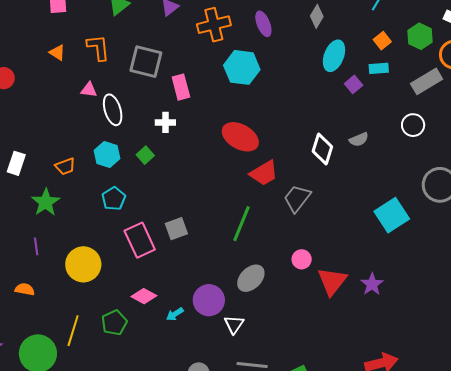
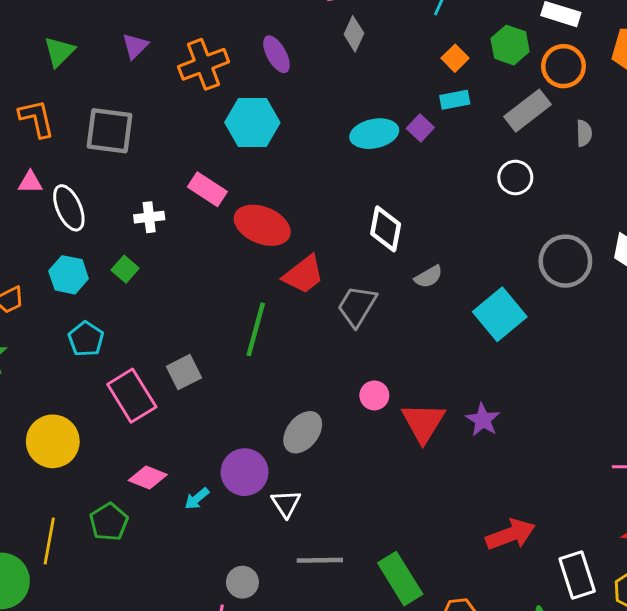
cyan ellipse: (334, 56) -> (374, 134), moved, turned 64
pink rectangle: (181, 87) -> (207, 189), moved, turned -35
gray semicircle: (359, 139) -> (429, 277), moved
green line: (242, 224) -> (256, 329), moved

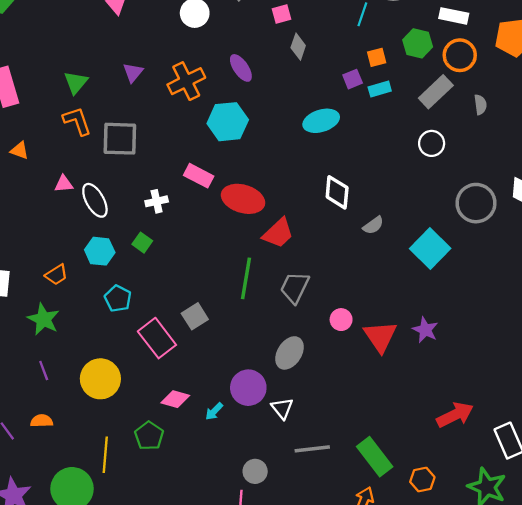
orange square: (455, 58) -> (377, 57), turned 36
orange L-shape: (37, 118) -> (77, 121), moved
purple square: (420, 128) -> (353, 79), moved, turned 30
gray trapezoid: (357, 306) -> (295, 287), moved

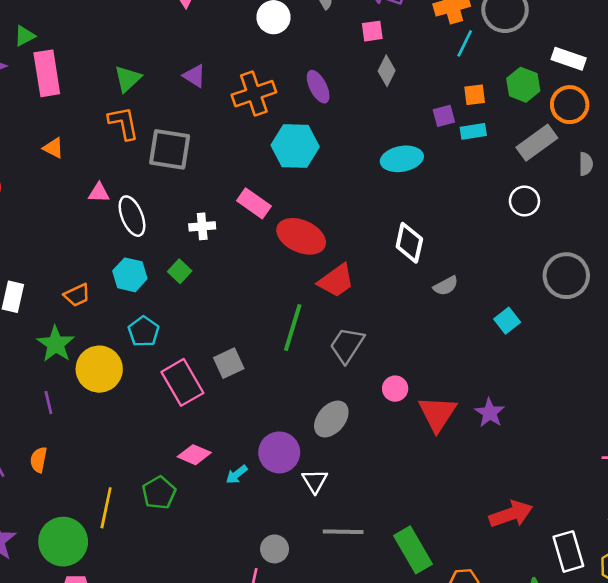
purple triangle: (133, 72) -> (194, 76), turned -45
cyan square: (430, 248) -> (507, 321), size x0.6
yellow circle: (100, 379) -> (99, 369), moved
orange semicircle: (42, 421) -> (39, 460), turned -85

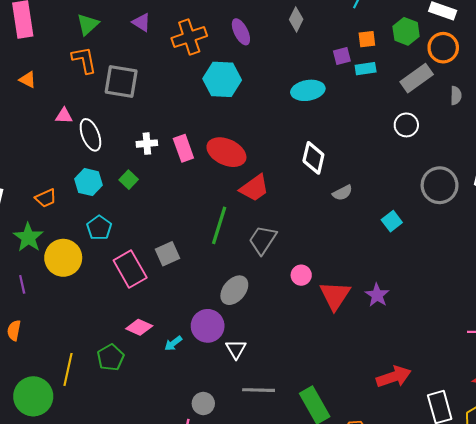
pink rectangle: (254, 203) -> (183, 148), moved, turned 35
gray ellipse: (331, 419) -> (234, 290), moved

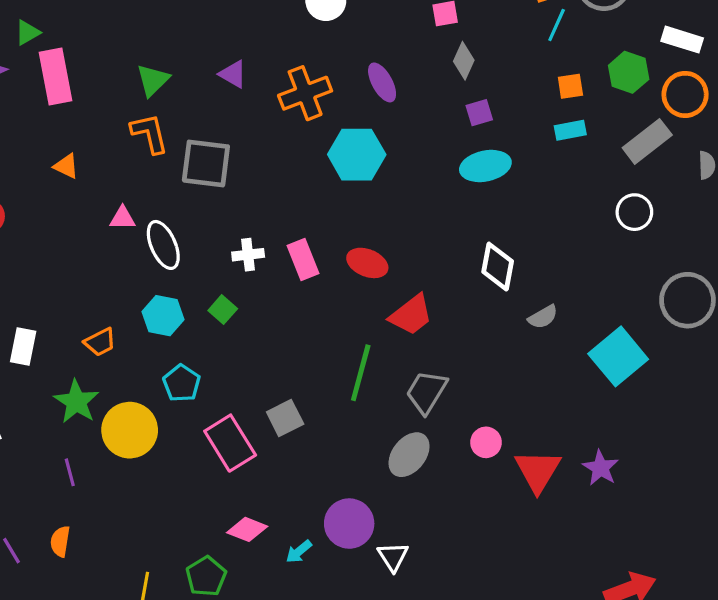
purple square: (342, 56) -> (479, 113), moved
red ellipse: (226, 152) -> (367, 263), size x0.7
cyan square: (392, 221) -> (618, 356), size x1.8
gray ellipse: (234, 290) -> (409, 455), moved

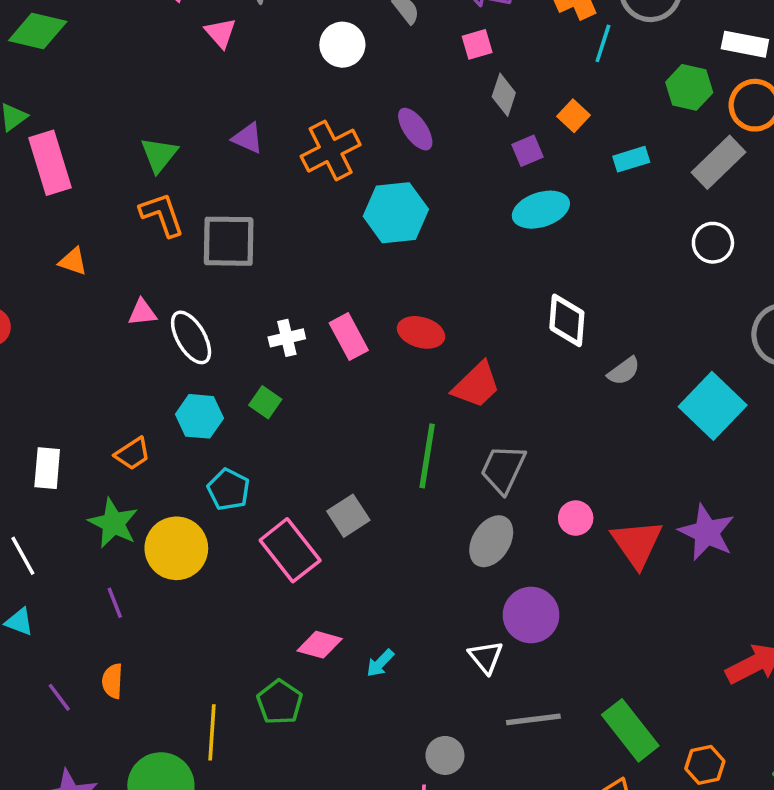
orange square: (570, 86) -> (573, 116), moved, turned -32
purple star: (601, 468) -> (707, 532), size x1.4
purple circle: (349, 524) -> (531, 615), moved

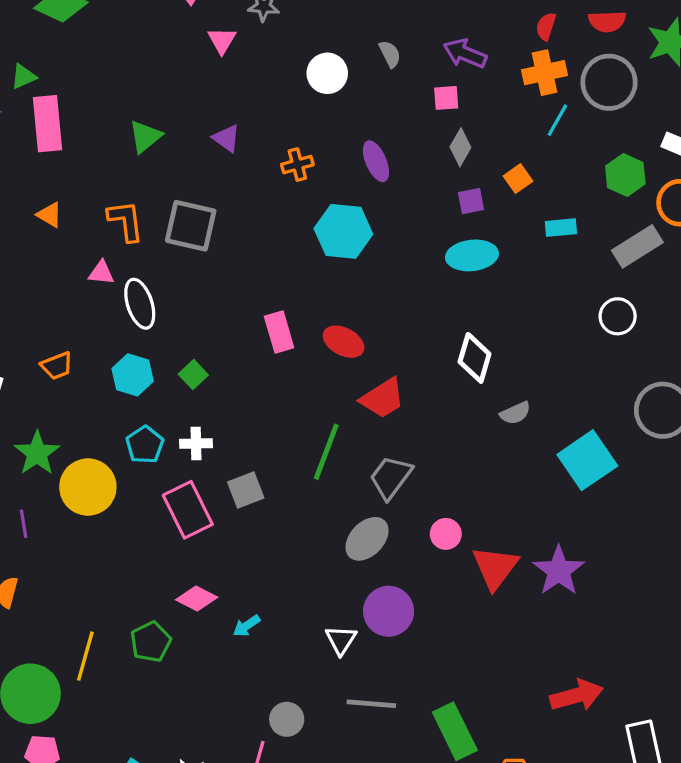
orange cross: (331, 151) -> (297, 165), size x0.6
orange L-shape: (162, 215) -> (126, 221), moved
white cross: (287, 338) -> (196, 444), moved
orange trapezoid: (133, 454) -> (57, 366), moved

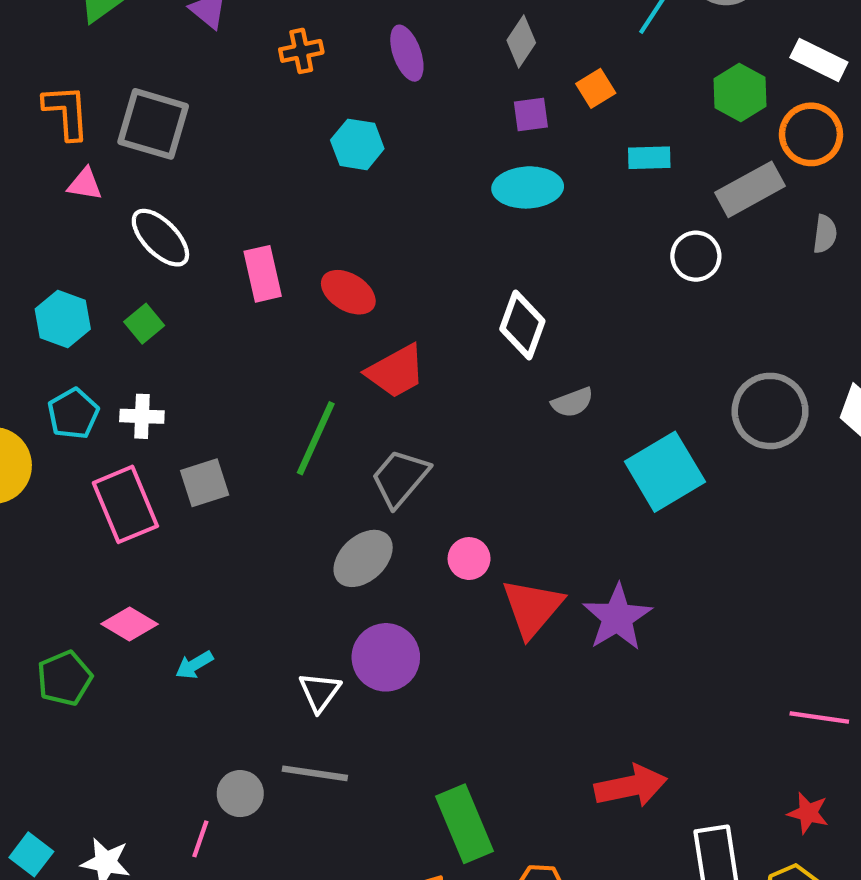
cyan hexagon: (343, 231) -> (357, 144), size x0.7
pink triangle: (101, 273) -> (85, 184), moved
white ellipse: (140, 304) -> (160, 238), moved, turned -30
white circle: (618, 316) -> (696, 256), moved
gray line: (371, 704) -> (315, 773), moved

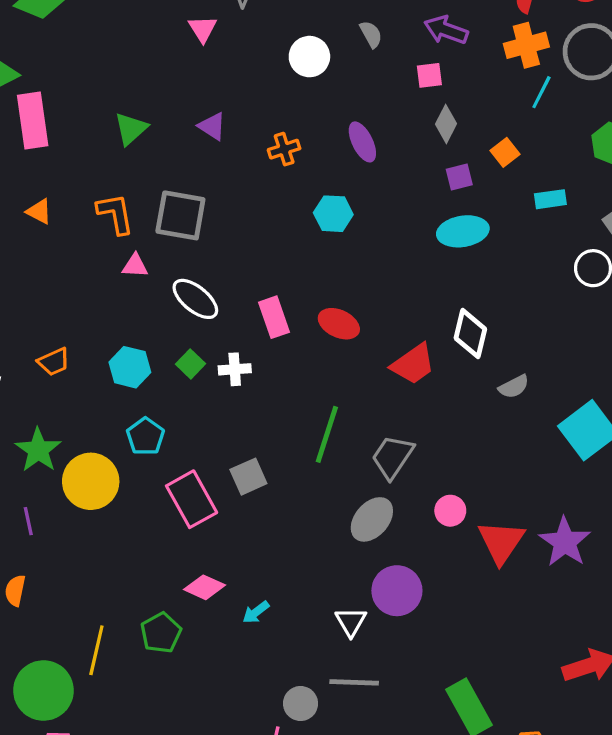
red trapezoid: (396, 371) -> (413, 364), moved
white cross: (142, 416) -> (235, 369), moved

